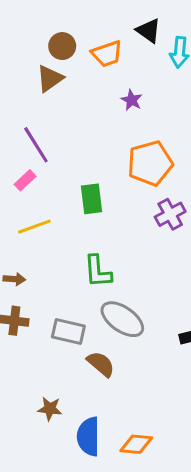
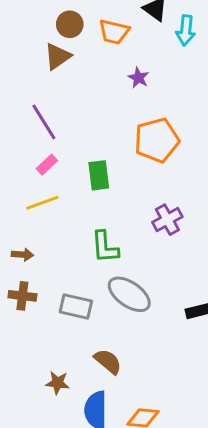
orange trapezoid: (107, 54) -> (114, 32), turned 32
pink rectangle: (25, 180) -> (47, 165), moved
purple cross: (170, 214) -> (167, 220), moved
brown semicircle: (101, 364) -> (108, 361), moved

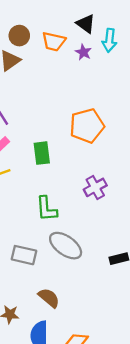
purple star: (138, 78) -> (83, 52), moved

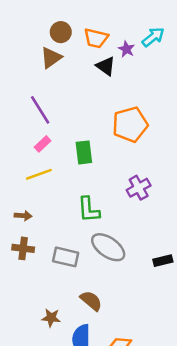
black triangle: (86, 24) -> (106, 66), moved
cyan arrow: (109, 40) -> (153, 37), turned -135

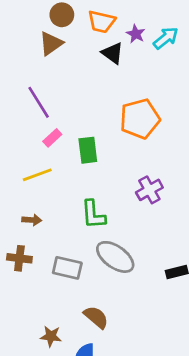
cyan arrow: (153, 37) -> (166, 38), moved
pink rectangle: (43, 144) -> (52, 138), moved
brown arrow: (23, 216) -> (32, 220), moved

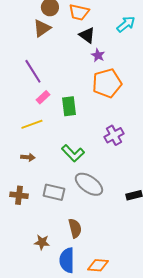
purple star: (136, 34) -> (98, 55), moved
green L-shape: (93, 215) -> (73, 153), turned -40
brown cross: (19, 258) -> (19, 195), moved
brown semicircle: (96, 317) -> (75, 228), turned 36

